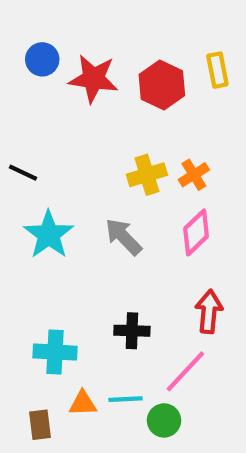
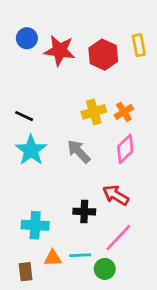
black line: (23, 173) -> (24, 116), moved
red arrow: (209, 311) -> (116, 195), moved, turned -64

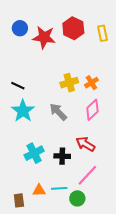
red hexagon: (103, 55) -> (73, 28), moved
cyan cross: (35, 225) -> (34, 153), moved, turned -30

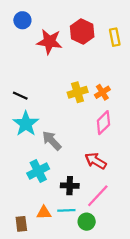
blue circle: (20, 28) -> (22, 20), moved
gray arrow: (58, 112) -> (52, 141), moved
black cross: (62, 156) -> (70, 186), moved

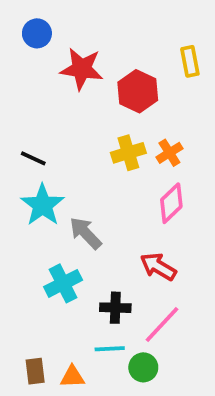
red hexagon: (82, 32) -> (138, 91), moved
orange triangle: (44, 213) -> (72, 377), moved

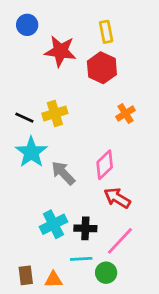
yellow rectangle: (190, 61) -> (106, 32), moved
yellow cross: (128, 153) -> (55, 113), moved
pink diamond: (171, 203) -> (105, 165), moved
cyan cross: (63, 283) -> (53, 224), moved

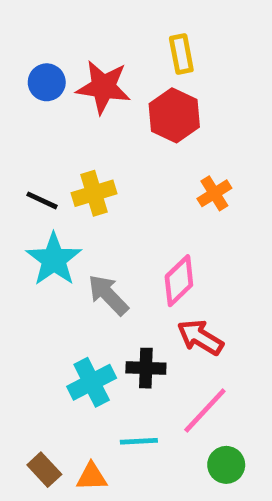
blue circle: (27, 25) -> (47, 82), moved
black cross: (85, 228) -> (146, 368), moved
green circle: (106, 273) -> (226, 465), moved
brown rectangle: (26, 275) -> (44, 470), turned -36

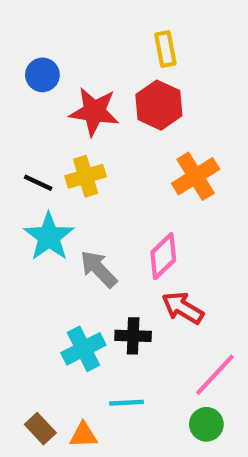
red star: (103, 87) -> (94, 112), moved
orange cross: (214, 193) -> (196, 176), size x1.5
pink line: (205, 411) -> (215, 375), moved

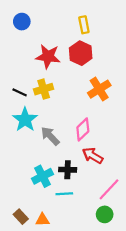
blue circle: (42, 75) -> (22, 22), moved
cyan line: (127, 403) -> (64, 194), moved

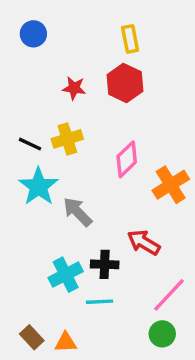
red star: (48, 56) -> (74, 88), size x0.6
orange cross: (99, 89) -> (171, 185), moved
pink diamond: (83, 129) -> (127, 159), moved

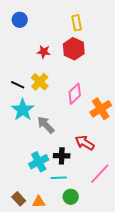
yellow cross: (67, 139) -> (40, 82), turned -30
green circle: (162, 334) -> (71, 197), moved

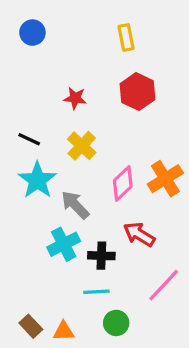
red hexagon: (74, 49) -> (137, 92), moved
red star: (44, 52) -> (75, 98), moved
yellow cross: (40, 82) -> (82, 146), moved
pink diamond: (75, 94) -> (123, 183), moved
cyan cross: (39, 162) -> (64, 244), moved

